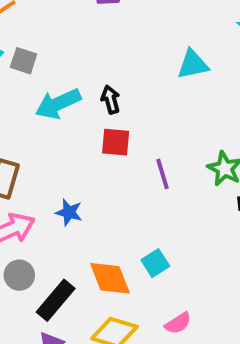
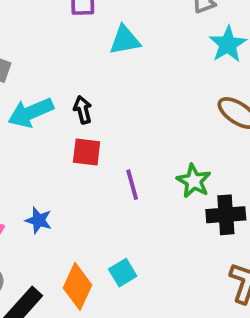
cyan triangle: (193, 64) -> (125, 40), moved
orange diamond: (110, 278) -> (77, 286), turned 45

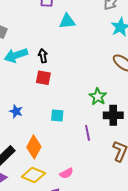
purple line: (132, 185) -> (88, 133), moved
cyan square: (123, 273) -> (57, 115), moved, turned 32

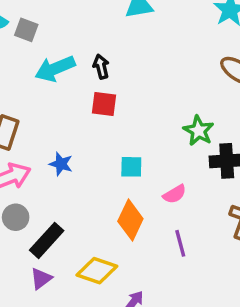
purple line: (88, 133) -> (180, 243), moved
orange diamond: (34, 147) -> (130, 220), moved
pink semicircle: (66, 173) -> (175, 194), moved

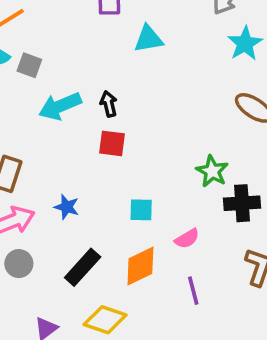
orange diamond: (130, 220) -> (140, 266), turned 39
black rectangle: (47, 240) -> (83, 267), moved

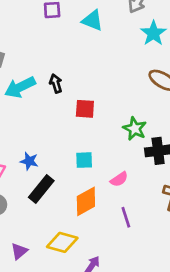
cyan triangle: (149, 39) -> (92, 20), moved, turned 35
red square: (112, 143) -> (85, 109), moved
black rectangle: (83, 267) -> (41, 189), moved

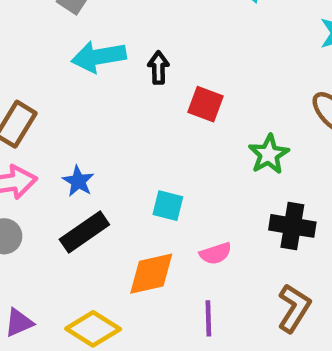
red square: (85, 109) -> (205, 104), moved
green star: (135, 129) -> (269, 154), moved

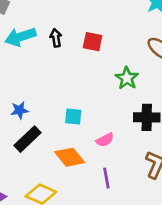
red square: (205, 104) -> (93, 42), moved
blue star: (78, 181) -> (19, 110), turned -30
orange diamond: (151, 274) -> (70, 157), turned 72

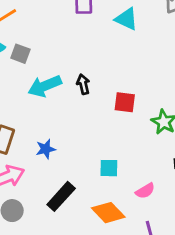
red square: (93, 42) -> (125, 102), moved
blue star: (19, 110) -> (46, 149), moved

